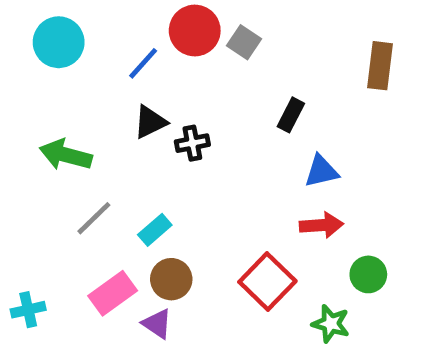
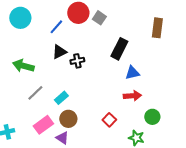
black rectangle: (291, 115) -> (119, 49), size x1.5
red square: (267, 282) -> (109, 120), size x0.6

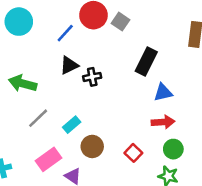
green circle: (152, 117) -> (173, 149), moved
brown circle: (68, 119) -> (92, 146), moved

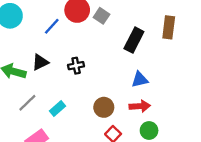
black rectangle: (146, 62) -> (134, 40), moved
black triangle: (69, 65) -> (40, 62), moved
brown circle: (92, 146) -> (104, 107), moved

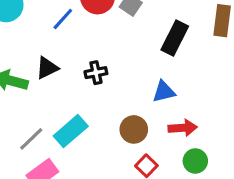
blue triangle: (140, 80) -> (164, 92), moved
gray line: (27, 103) -> (31, 139), moved
cyan rectangle: (57, 108) -> (71, 131), size x1.5

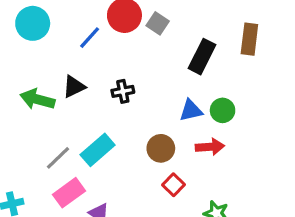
green circle: (195, 161) -> (223, 110), moved

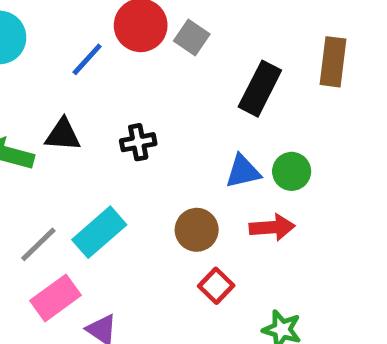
black triangle: (74, 87) -> (63, 135), turned 30

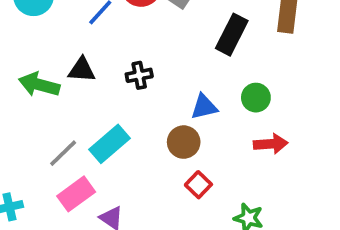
blue triangle: (243, 171) -> (204, 107), moved
red arrow: (272, 227) -> (271, 144), moved

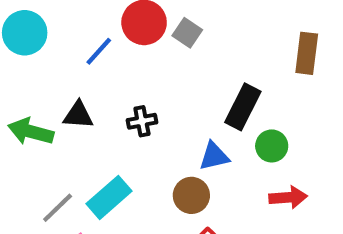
black rectangle: (232, 35) -> (243, 107), moved

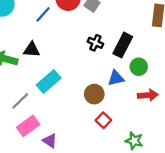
black cross: (142, 121) -> (95, 43), moved, turned 35
blue triangle: (214, 156) -> (116, 78), moved
cyan rectangle: (109, 197) -> (49, 82), moved

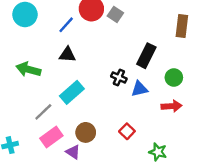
black cross: (95, 43) -> (119, 77), moved
black triangle: (32, 50) -> (67, 55), moved
green circle: (139, 67) -> (174, 77), moved
brown circle: (94, 94) -> (86, 132), moved

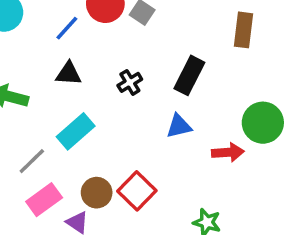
black cross: (119, 77) -> (130, 82), moved, turned 35
green circle: (174, 77) -> (263, 123), moved, size x1.5
red square: (127, 131) -> (137, 191), moved, size x1.5

